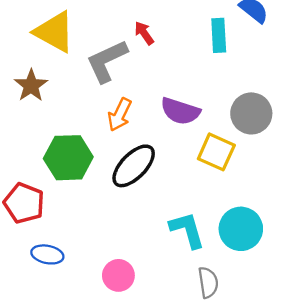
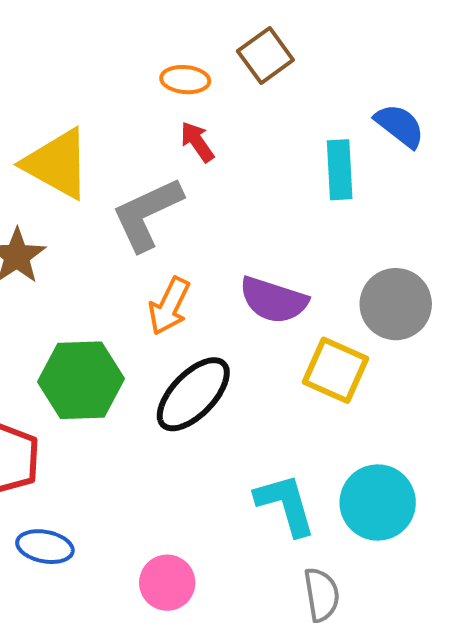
red arrow: (144, 33) -> (197, 142), moved

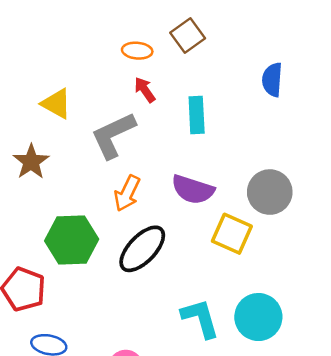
blue semicircle: (400, 126) -> (272, 80), turned -124
yellow triangle: (57, 164) -> (56, 104), size x0.7
cyan rectangle: (340, 170) -> (197, 115), moved

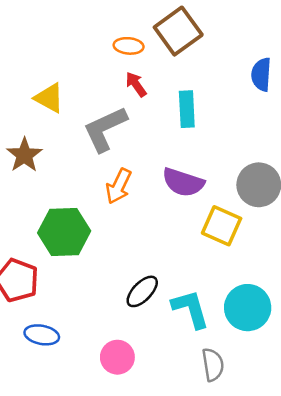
brown square: (188, 35) -> (178, 31), size x1.4
black ellipse: (142, 249) -> (142, 291), moved, size x0.7

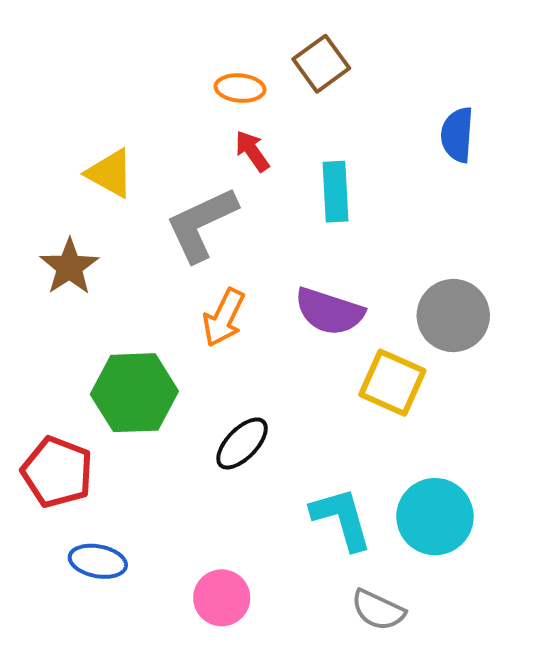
brown square: (178, 31) -> (321, 64), size x0.7
black ellipse: (142, 291) -> (242, 443), moved
gray semicircle: (213, 365) -> (378, 610), turned 124

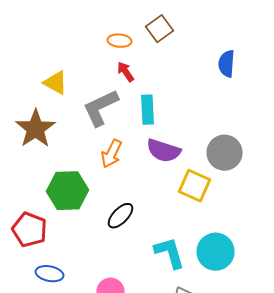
cyan rectangle: (335, 192) -> (148, 110), moved
brown star: (69, 267) -> (36, 129), size x1.4

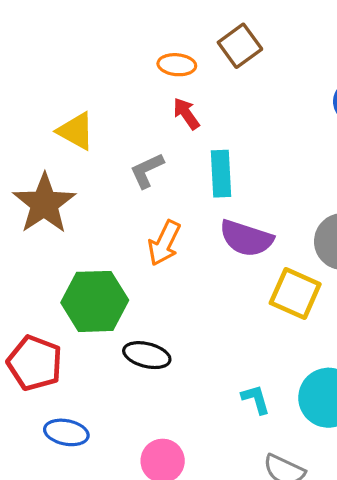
gray L-shape: (100, 108) -> (147, 170), size x0.6
black ellipse: (120, 216) -> (147, 355), moved, turned 60
cyan L-shape: (170, 253) -> (256, 399), size x0.6

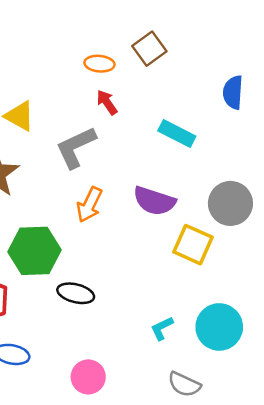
gray L-shape: (147, 170) -> (76, 147), size x1.5
cyan rectangle: (221, 174) -> (177, 134), moved, turned -60
cyan L-shape: (256, 399) -> (162, 328), turned -100

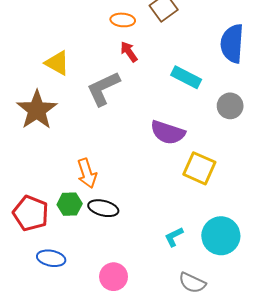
blue semicircle: (233, 92) -> (232, 44), size x1.4
gray circle: (230, 203) -> (230, 106), moved, size x0.7
orange arrow: (89, 205) -> (87, 173), moved, turned -44
green hexagon: (35, 251) -> (70, 204), moved, size x0.6

